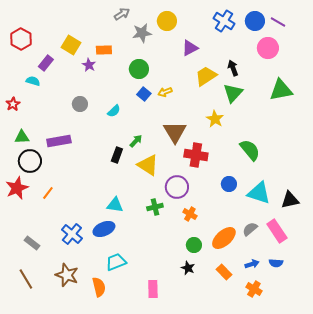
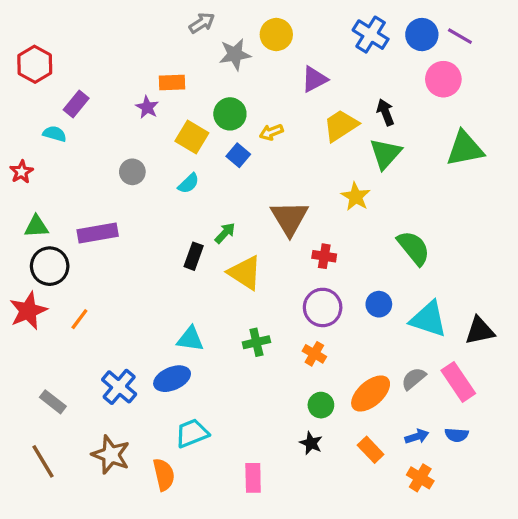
yellow square: (71, 45) -> (192, 137), moved
yellow arrow: (165, 92) -> (271, 132), moved
red cross: (196, 155) -> (324, 256), size x0.6
purple circle: (177, 187) -> (323, 307), moved

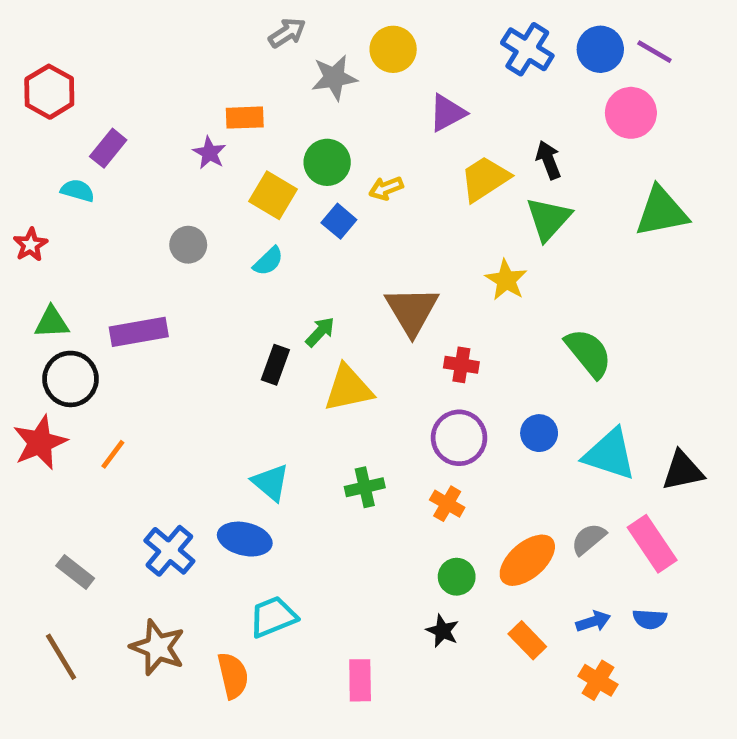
yellow triangle: (245, 273) -> (348, 388), turned -45
cyan triangle: (190, 339) -> (271, 483), turned 32
blue ellipse: (172, 379) -> (245, 539), turned 36

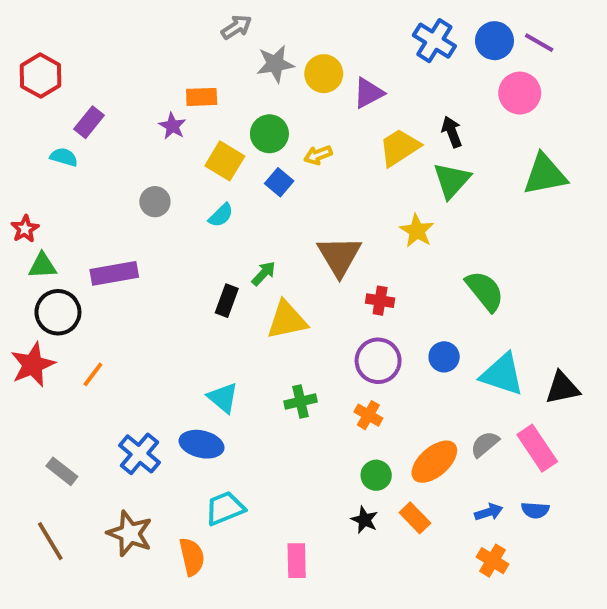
yellow circle: (393, 49) -> (324, 74), moved
red star: (30, 245) -> (25, 229), moved
orange rectangle: (527, 640) -> (415, 518), moved

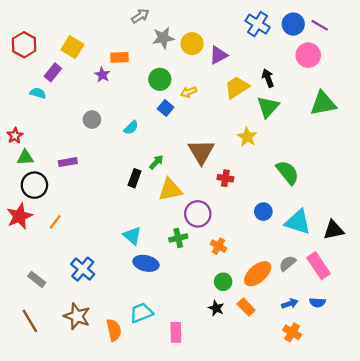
yellow square: (225, 161) -> (72, 47), moved
purple rectangle: (114, 273) -> (68, 162), size x0.7
purple circle: (378, 361) -> (198, 214), moved
blue ellipse: (202, 444) -> (146, 263), moved
cyan trapezoid: (225, 508) -> (141, 313), moved

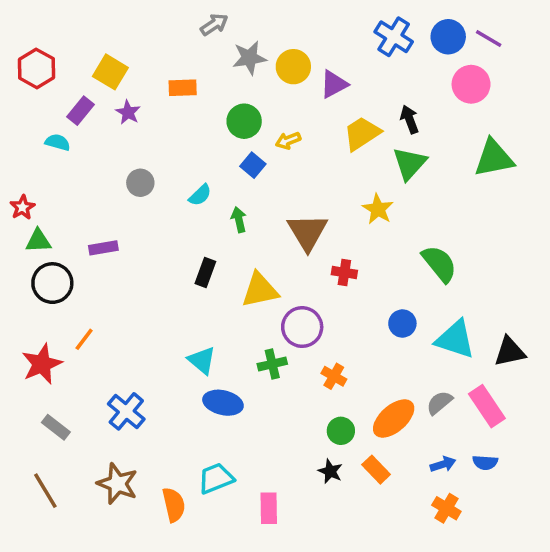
purple star: (102, 75) -> (128, 112), moved
green arrow: (156, 162) -> (239, 220), moved, turned -56
red star: (19, 216) -> (42, 364), moved

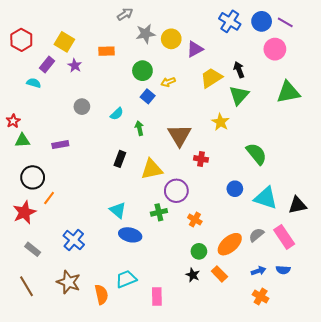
black circle: (52, 283) -> (33, 177), moved

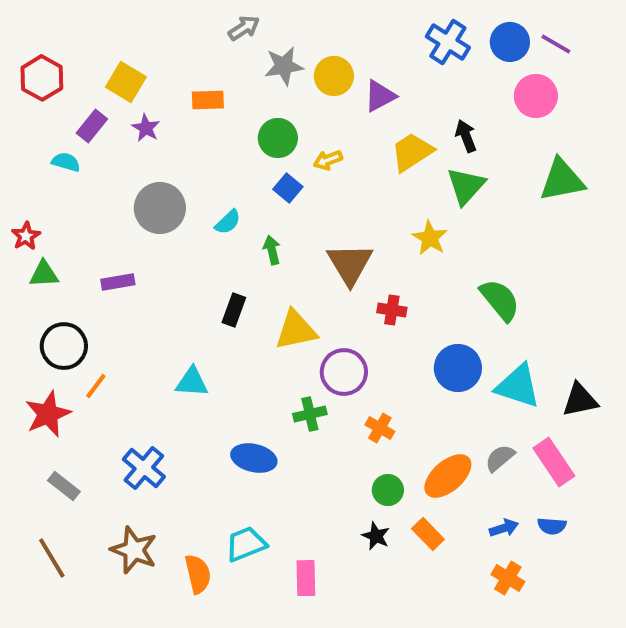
gray circle: (82, 107) -> (160, 208), size x1.6
blue circle: (235, 189) -> (458, 368), size x1.5
cyan triangle: (118, 210) -> (192, 382), moved, turned -36

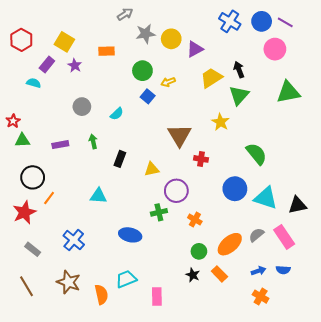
gray circle: (160, 208) -> (82, 107), size x0.7
green arrow: (272, 250) -> (93, 141), moved
yellow triangle: (296, 330) -> (152, 169), size x0.7

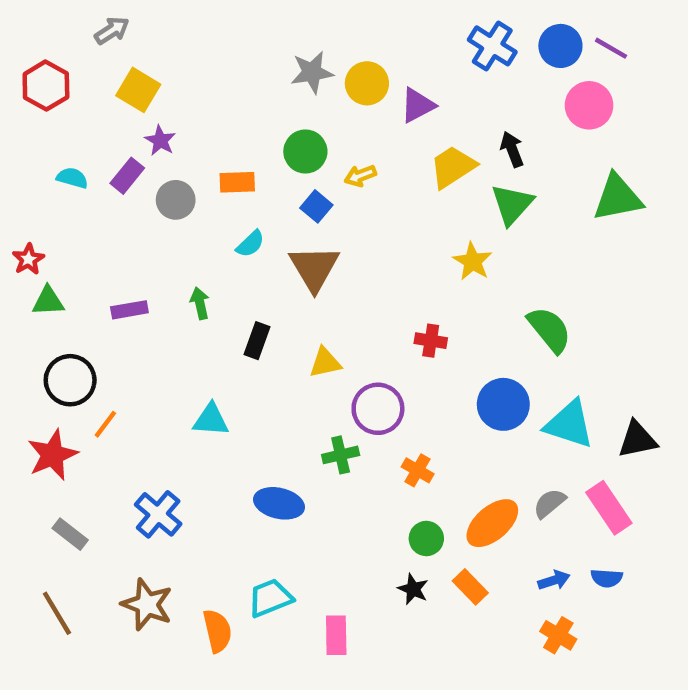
gray arrow: (125, 14) -> (112, 31), moved
orange rectangle: (107, 51) -> (237, 182), moved
purple rectangle: (47, 64) -> (127, 176), moved
gray circle: (82, 107) -> (176, 200), moved
brown triangle: (179, 135) -> (314, 268), moved

